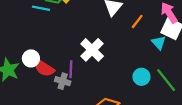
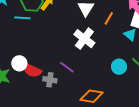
white cross: (92, 50) -> (84, 39), moved
purple line: (71, 69) -> (67, 67), moved, turned -49

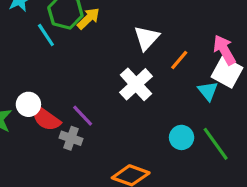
cyan line: (22, 18) -> (46, 35), turned 42
purple line: (67, 67) -> (83, 116), moved

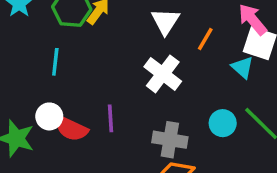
cyan line: (46, 35) -> (55, 62), moved, turned 50
purple line: (83, 116) -> (111, 118), turned 50
gray cross: (71, 138) -> (170, 140), moved, size x1.4

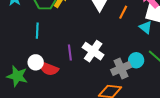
white cross: (163, 74) -> (93, 51), moved
purple line: (111, 118) -> (70, 52), moved
gray cross: (170, 140) -> (121, 69), moved, turned -30

